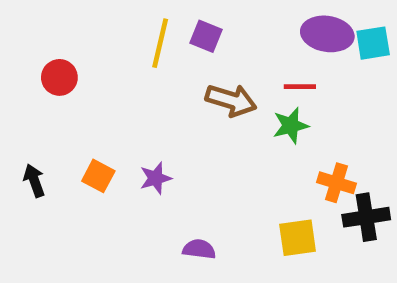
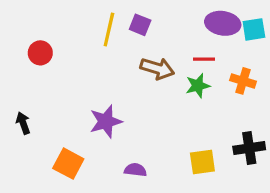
orange square: (98, 176) -> (68, 164), moved, size x1.4
purple star: (156, 178) -> (106, 121), size x1.5
orange cross: (336, 183) -> (243, 81), moved

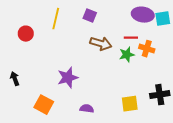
yellow line: (109, 29) -> (56, 19), moved
orange cross: (243, 81) -> (147, 49), moved

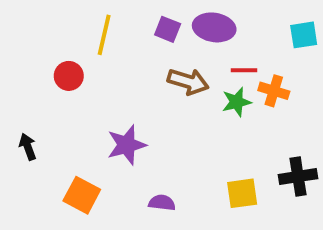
purple ellipse: (143, 15) -> (214, 27), moved
red circle: (26, 34) -> (69, 76), moved

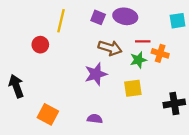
purple star: (127, 145) -> (96, 74), moved
black arrow: (28, 147) -> (16, 86), size x1.5
yellow square: (242, 193) -> (133, 88), moved

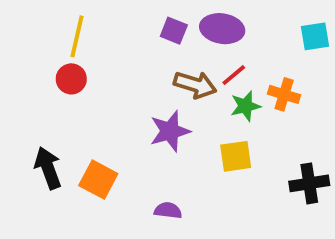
yellow line: (61, 21) -> (77, 36), moved
red line: (143, 41) -> (234, 75), moved, turned -40
black arrow: (16, 86) -> (48, 168), moved
orange square: (48, 114) -> (98, 180), moved

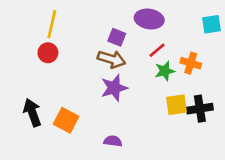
purple square: (174, 31) -> (117, 37), moved
brown arrow: (195, 85) -> (112, 59), moved
yellow square: (236, 156) -> (176, 105), moved
black cross: (309, 183) -> (200, 109), moved

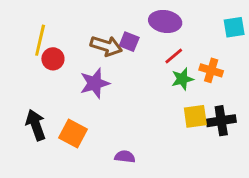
yellow line: (52, 24) -> (40, 40), moved
brown arrow: (112, 59) -> (106, 46), moved
purple star: (114, 88) -> (95, 83), moved

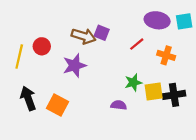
purple ellipse: (165, 21) -> (157, 20), moved
yellow line: (40, 40) -> (19, 56), moved
green star: (182, 79) -> (133, 82), moved
purple semicircle: (125, 157) -> (119, 105), moved

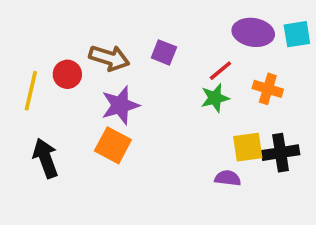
brown arrow: (84, 36) -> (109, 58), moved
green star: (133, 82) -> (215, 98), moved
orange square: (58, 105) -> (113, 145), moved
purple semicircle: (119, 105) -> (228, 178), moved

